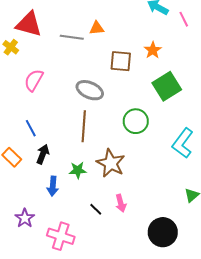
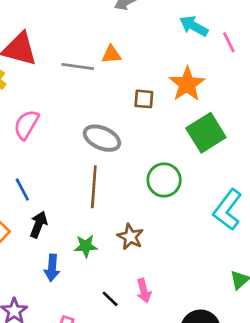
orange star: (153, 50) -> (187, 84), size x1.5
brown square: (121, 61) -> (144, 99), size x0.7
brown star: (111, 163) -> (130, 237), size x0.7

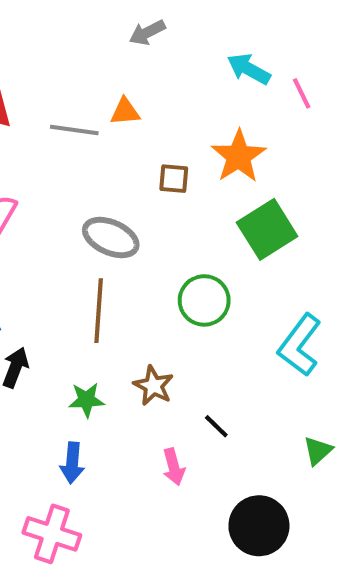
blue arrow: (52, 268) -> (72, 463), moved
black line: (110, 299) -> (216, 426), moved

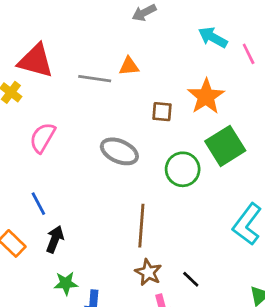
green circle: (204, 300) -> (183, 169), moved
brown line: (99, 311) -> (141, 226), moved
brown star: (153, 386) -> (148, 272), moved
green star: (86, 400) -> (66, 283), moved

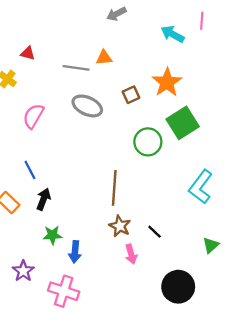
pink line: (249, 54) -> (202, 21), moved, turned 30
red triangle: (36, 61) -> (28, 53), size x0.5
brown square: (162, 112) -> (131, 95), turned -30
gray ellipse: (119, 151) -> (87, 106), moved

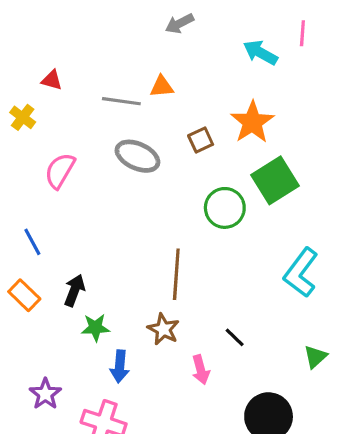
blue line: (30, 170) -> (32, 242), moved
brown star: (120, 226) -> (163, 329), moved
green star: (52, 235) -> (95, 328), moved

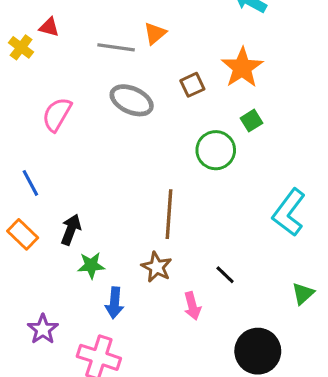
orange triangle: (162, 87) -> (155, 33), turned -35
yellow cross: (23, 117) -> (21, 47), moved
green square: (275, 180) -> (252, 121), moved, size x0.5

